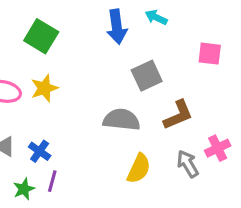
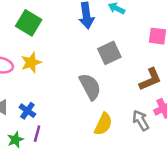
brown L-shape: (178, 115) -> (150, 79), moved
gray semicircle: (121, 120) -> (90, 87), turned 56

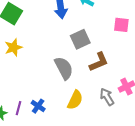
brown L-shape: (150, 79) -> (99, 62), moved
blue cross: (27, 111) -> (38, 106), moved

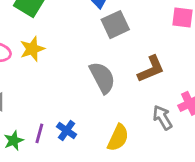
gray square: (80, 39) -> (115, 25), moved
yellow semicircle: (75, 100) -> (118, 138), moved

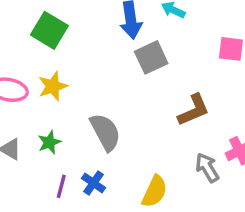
gray semicircle: (102, 78) -> (105, 132), moved
green star: (14, 141) -> (49, 142), moved

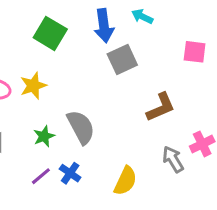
green square: (49, 30) -> (50, 33), moved
green star: (49, 142) -> (44, 136), moved
purple line: (61, 186) -> (41, 176), turned 35

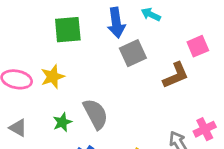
green square: (50, 33) -> (68, 30), turned -36
pink square: (195, 52) -> (198, 46), turned -30
brown L-shape: (161, 107) -> (176, 75), moved

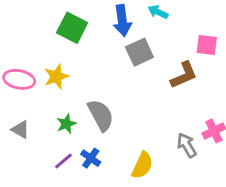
green square: (68, 30) -> (72, 28), turned 32
pink square: (198, 46) -> (207, 45), turned 30

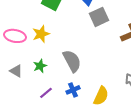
green star: (66, 124) -> (40, 66), moved
blue cross: (91, 158) -> (73, 90), moved, turned 32

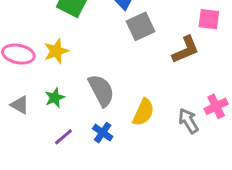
blue cross: (73, 90) -> (103, 133), turned -32
yellow semicircle: (101, 96) -> (143, 112), moved

